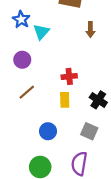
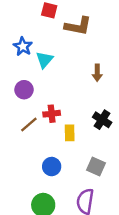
brown arrow: (90, 30) -> (97, 73), moved
red cross: (69, 76) -> (52, 114), moved
black cross: (98, 100) -> (102, 120), moved

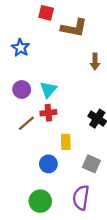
cyan triangle: (44, 60) -> (48, 90), moved
brown arrow: (97, 73) -> (95, 62), moved
yellow rectangle: (70, 133) -> (66, 142), moved

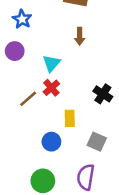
brown arrow: (95, 62) -> (80, 36), moved
purple circle: (22, 90) -> (15, 51), moved
red cross: (48, 113) -> (51, 88), turned -35

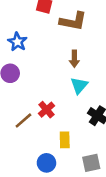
cyan triangle: (51, 63) -> (79, 85), moved
gray square: (97, 142) -> (91, 163), turned -36

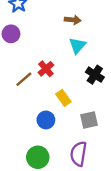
brown arrow: (74, 59) -> (73, 20), turned -84
yellow rectangle: (65, 140) -> (63, 98), turned -35

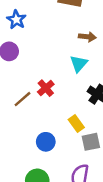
brown arrow: (73, 20) -> (87, 37), moved
yellow rectangle: (63, 98) -> (76, 123), moved

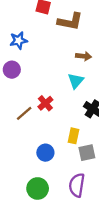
blue star: (16, 20) -> (19, 40), turned 30
yellow rectangle: (76, 123) -> (73, 136), turned 48

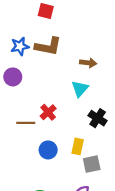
brown L-shape: (70, 21) -> (48, 46), moved
brown line: (24, 113) -> (26, 123), turned 42
blue circle: (45, 153) -> (48, 150), moved

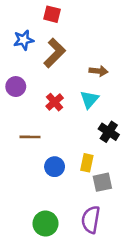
blue star: (20, 46) -> (24, 40), moved
brown L-shape: (48, 46) -> (55, 53), turned -56
red cross: (48, 112) -> (55, 102), moved

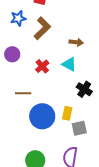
cyan triangle: (89, 99) -> (69, 64), turned -42
blue circle: (55, 167) -> (42, 116), size x1.6

